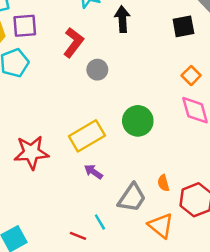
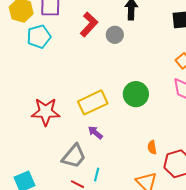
gray circle: (97, 70) -> (115, 35), moved
gray trapezoid: (132, 198) -> (74, 156), moved
cyan line: (100, 222) -> (97, 175), turned 40

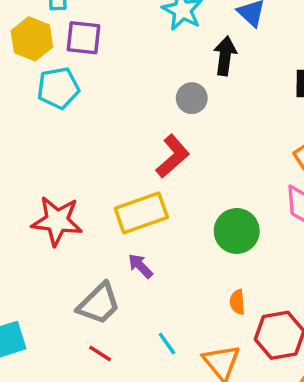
red L-shape: (89, 24) -> (173, 156), moved
green circle: (136, 94) -> (237, 231), moved
cyan line: (97, 175) -> (167, 343), moved, turned -56

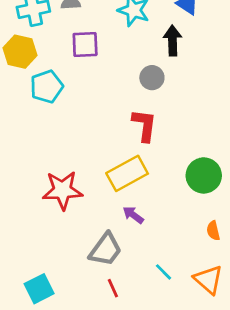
purple square: (84, 38) -> (85, 44), moved
red L-shape: (173, 156) -> (144, 125), turned -32
red line: (100, 354) -> (113, 288), turned 42

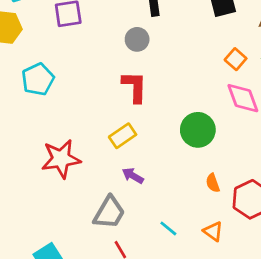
cyan pentagon: (47, 87) -> (38, 79), moved
yellow rectangle: (127, 173) -> (123, 136), size x0.7
orange triangle: (208, 280) -> (213, 231), size x0.7

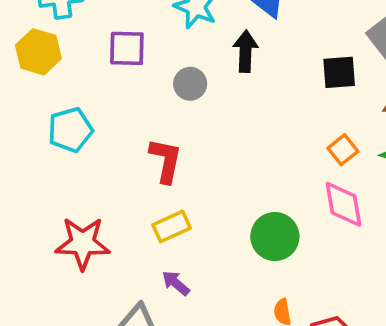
gray circle: (137, 39) -> (190, 84), moved
red L-shape: (135, 87) -> (166, 160), moved

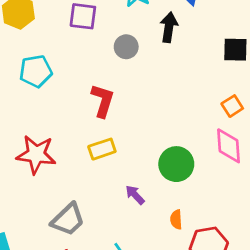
purple arrow: (176, 283) -> (135, 195), moved

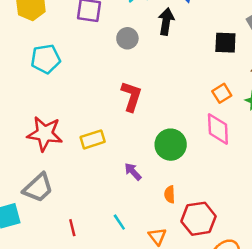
red L-shape: (103, 101) -> (131, 96), moved
yellow rectangle: (102, 149) -> (93, 139), moved
gray trapezoid: (68, 220) -> (38, 188), moved

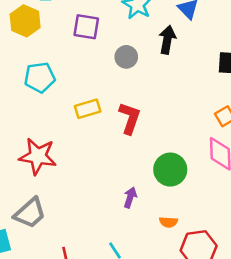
yellow rectangle: (93, 139) -> (88, 109), moved
purple arrow: (133, 172) -> (130, 197), turned 60
orange semicircle: (170, 194) -> (168, 222), turned -84

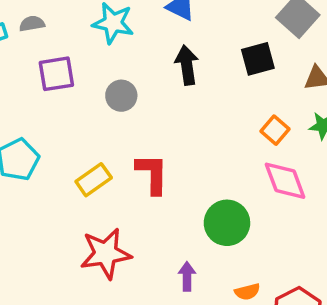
black arrow: (167, 40) -> (187, 65), moved
red star: (38, 156) -> (106, 254), moved

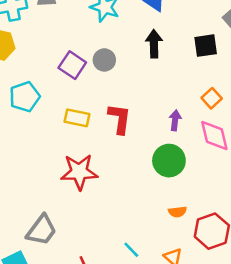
purple square: (56, 74) -> (72, 65), moved, turned 36
yellow rectangle: (94, 180) -> (77, 118), turned 40
purple arrow: (187, 276) -> (175, 120), moved

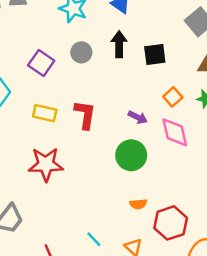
black square: (206, 46) -> (155, 55), moved
gray circle: (104, 60) -> (81, 52), moved
purple arrow: (175, 120) -> (138, 117), turned 108

